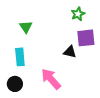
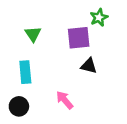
purple square: (86, 38) -> (79, 38), moved
pink arrow: (51, 79) -> (65, 100), size x0.7

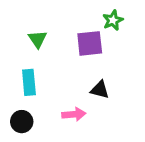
black triangle: (89, 66) -> (100, 90), moved
pink arrow: (65, 100) -> (74, 114), turned 126

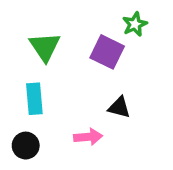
green triangle: (38, 39) -> (45, 47), size x1.4
purple square: (90, 43) -> (107, 52), turned 32

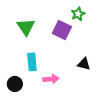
cyan rectangle: (34, 99) -> (32, 62), moved
black triangle: (119, 107) -> (84, 64), moved

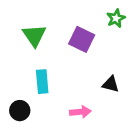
green star: (78, 14) -> (116, 18), moved
pink arrow: (51, 79) -> (80, 112), moved

